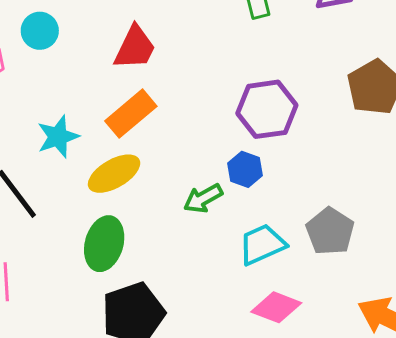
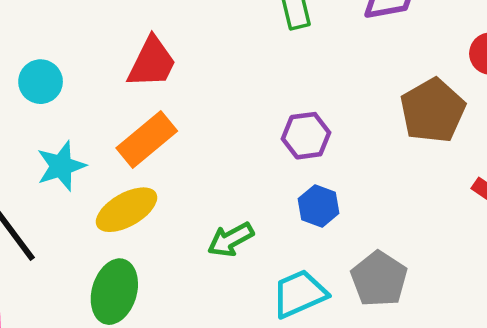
cyan circle: (40, 31) -> (41, 82), moved
purple hexagon: (267, 109) -> (306, 136), size x0.7
blue hexagon: (245, 169) -> (319, 206), moved

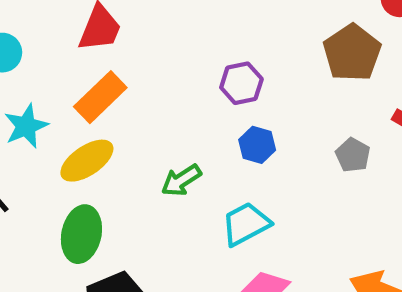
gray pentagon: (379, 279) -> (353, 155), moved, size x0.7

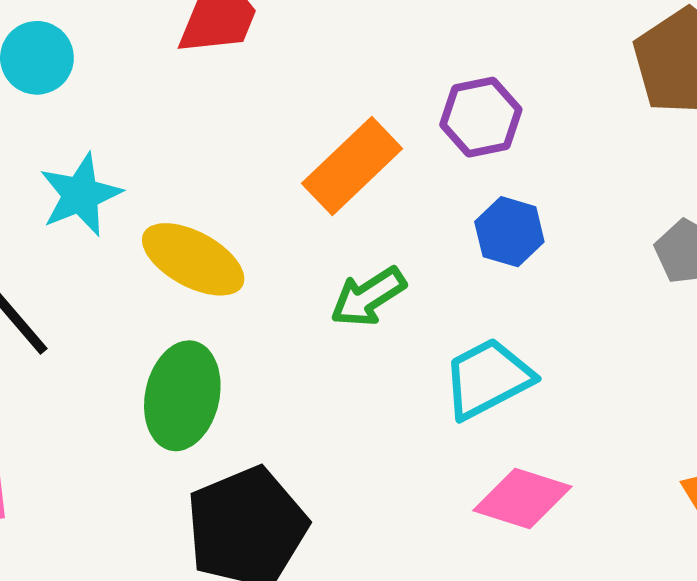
orange rectangle: (100, 97) -> (352, 166), moved
yellow ellipse: (87, 161) -> (193, 259), turned 62

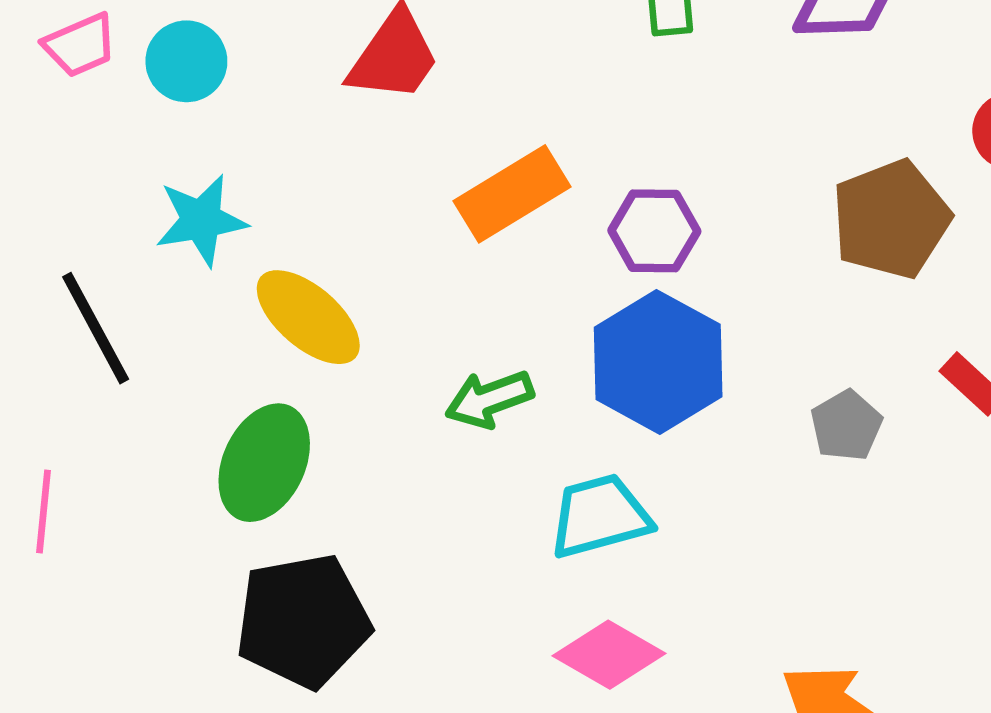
orange rectangle: (352, 166) -> (512, 194), moved
blue hexagon: (509, 232) -> (658, 362), size x1.8

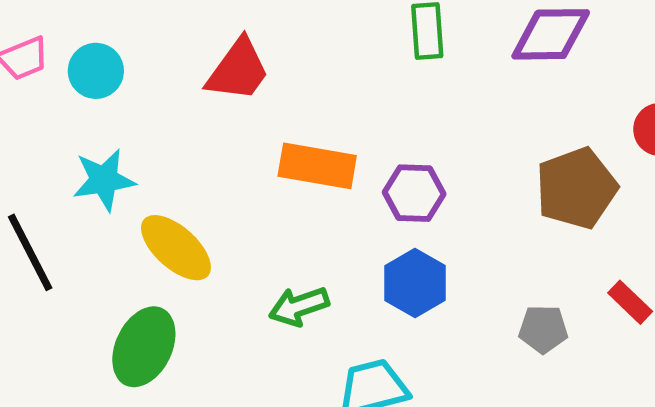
orange rectangle: (512, 194) -> (317, 166), turned 40
blue hexagon: (658, 362) -> (415, 283), size x0.7
gray pentagon: (846, 426) -> (543, 329), turned 30

